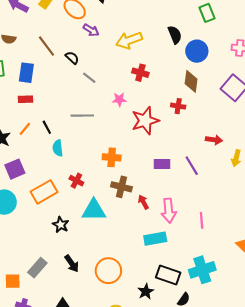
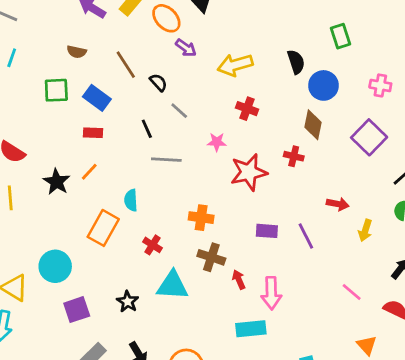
blue rectangle: (26, 73) -> (97, 98), turned -66
black line: (47, 127) -> (147, 129), moved
purple square: (15, 169) -> (77, 310), moved
orange rectangle: (44, 192) -> (103, 228), moved, turned -35
pink line: (202, 220) -> (352, 292), moved, turned -49

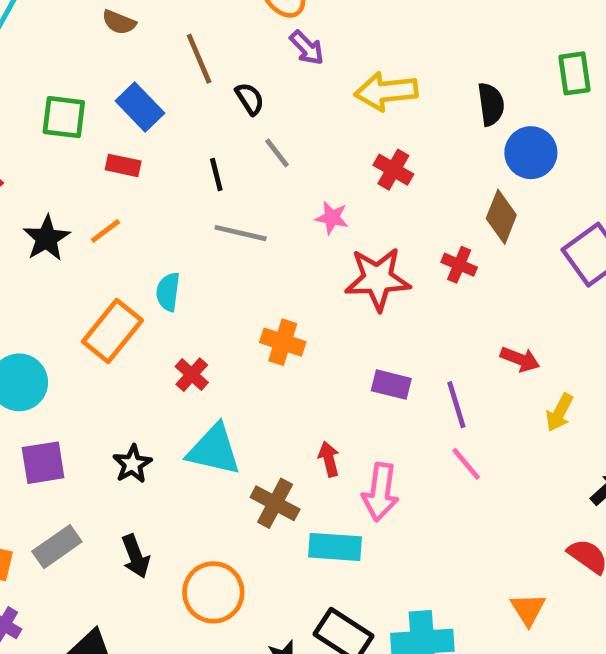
green square: (56, 90) -> (64, 117), moved
brown cross: (211, 257) -> (275, 503), moved
pink line: (352, 292) -> (466, 464), moved

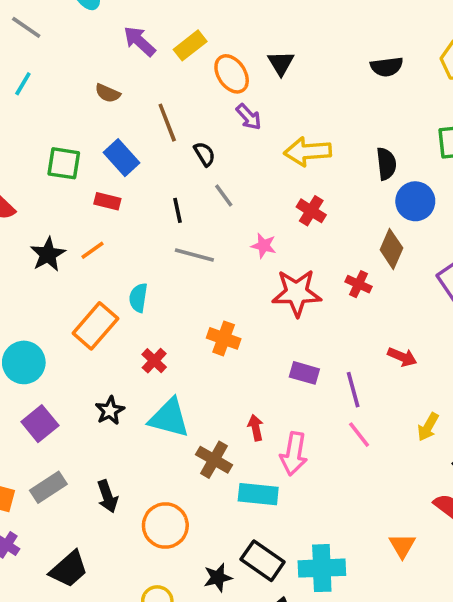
yellow arrow: (559, 412) -> (428, 427), moved
purple square: (43, 463) -> (40, 424), turned -32
black star: (132, 464) -> (110, 411), moved

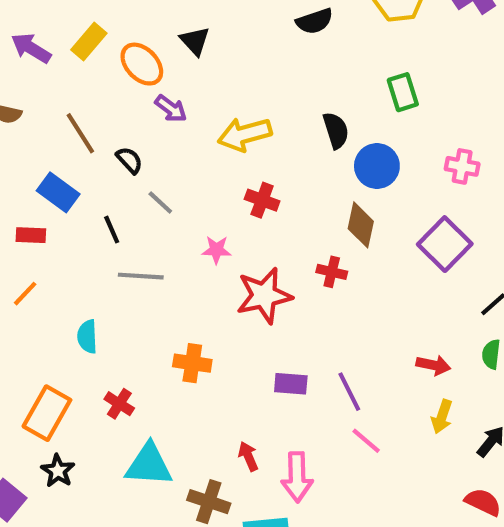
blue rectangle: (121, 158) -> (58, 192), moved
orange rectangle: (95, 326) -> (47, 413), moved
red arrow: (402, 357) -> (433, 365), moved
black star: (110, 411) -> (58, 471), moved

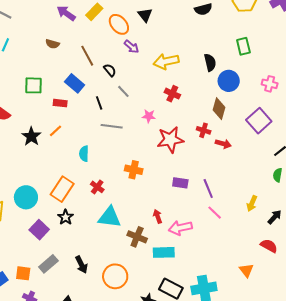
red arrow: (433, 365) -> (223, 144), moved
pink arrow: (297, 477) -> (180, 228), turned 75

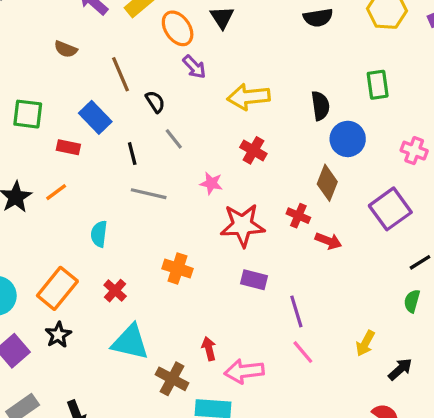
purple rectangle: (180, 183) -> (254, 280), moved

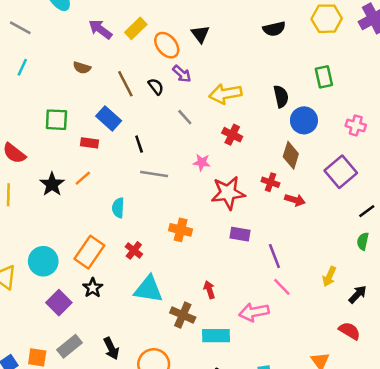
black semicircle: (155, 102) -> (156, 87), moved
gray line: (174, 139) -> (185, 117), moved
pink arrow: (244, 371) -> (254, 312), moved

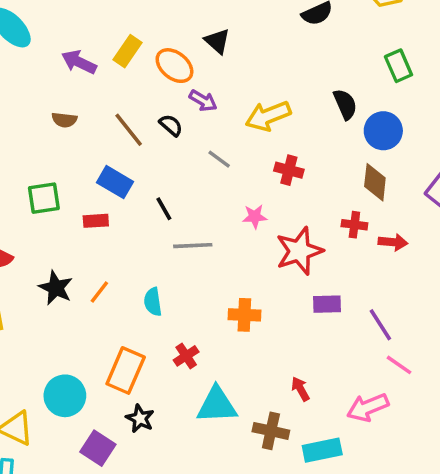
orange line: (83, 178) -> (99, 292), moved
red cross: (134, 250) -> (186, 356), turned 30

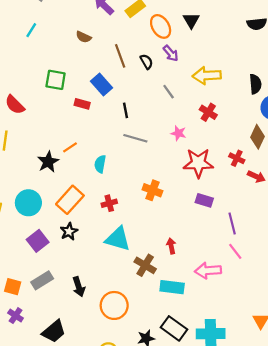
black star: (56, 288) -> (48, 162), moved

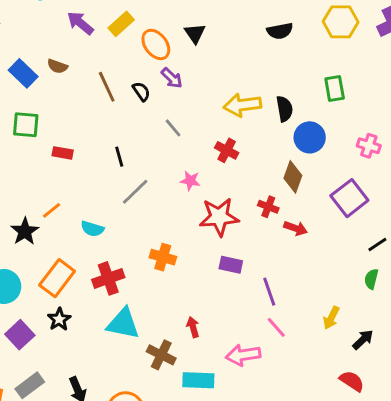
yellow arrow: (207, 76) -> (242, 105), moved
blue rectangle: (101, 85) -> (23, 73), moved
gray line: (135, 138) -> (135, 192), turned -55
cyan semicircle: (100, 164) -> (92, 229), turned -78
red cross: (109, 203) -> (108, 278), size x1.5

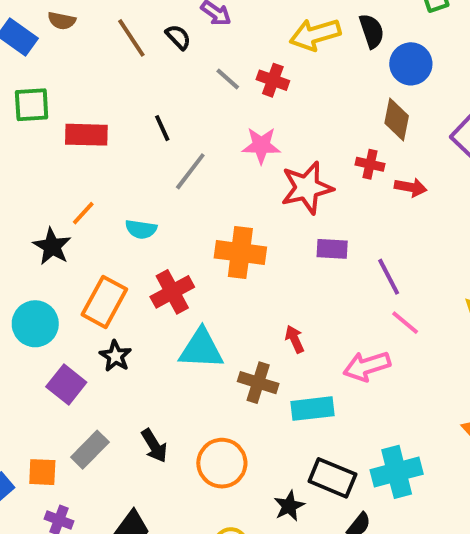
red cross: (227, 150) -> (273, 80), moved
red rectangle: (63, 153) -> (86, 135), size x1.5
pink star: (190, 181) -> (261, 145), size x1.4
orange cross: (163, 257) -> (240, 252), size x1.4

